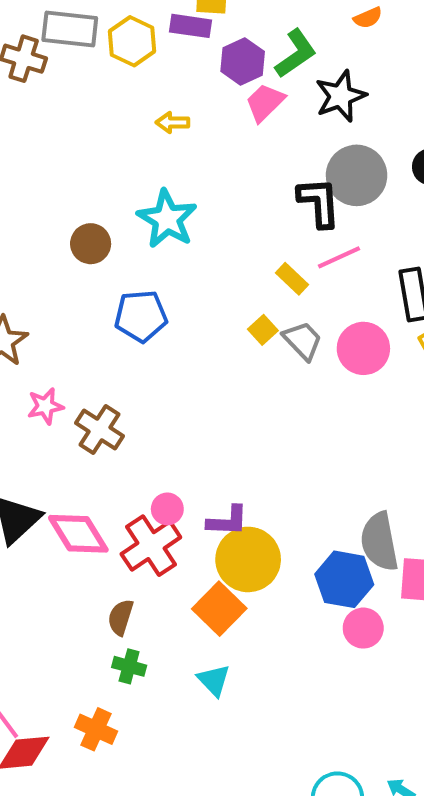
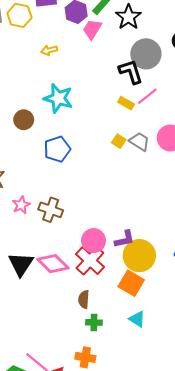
yellow rectangle: (292, 279) -> (126, 103), moved
pink circle: (167, 509) -> (94, 241), size x1.5

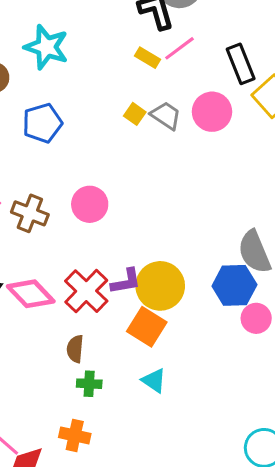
purple L-shape: (125, 239) -> (126, 281), moved
pink circle: (94, 241) -> (90, 204), moved

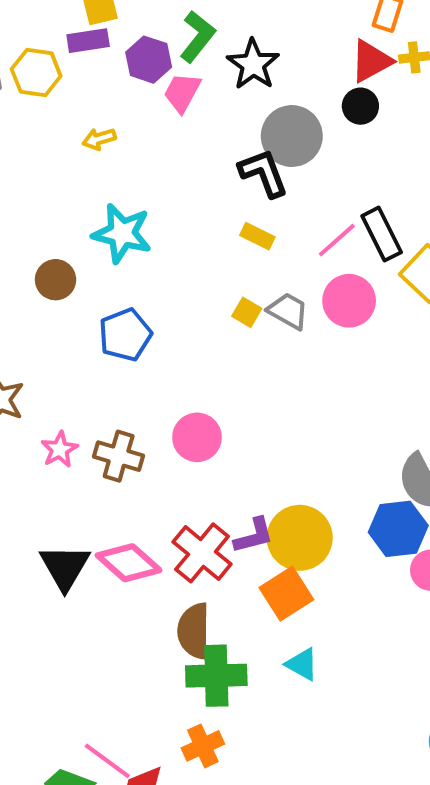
pink line: (180, 48) -> (337, 240), moved
orange square: (147, 327) -> (286, 594), turned 30
brown semicircle: (75, 349) -> (194, 631), size x1.5
green cross: (89, 384) -> (216, 676), size x1.8
orange cross: (75, 435) -> (203, 746), turned -32

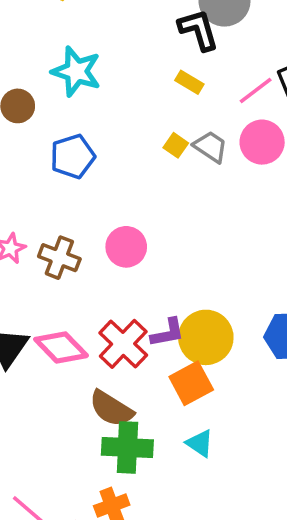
brown semicircle: (194, 631) -> (111, 409), turned -63

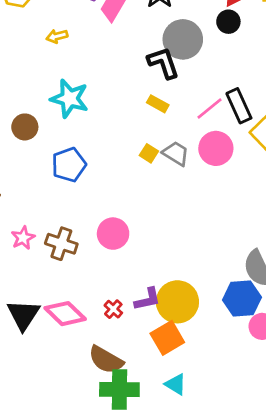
red cross: (123, 344) -> (113, 309), size x0.5

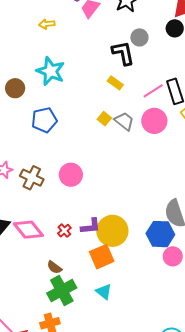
gray circle: (183, 39) -> (139, 37), size x0.6
brown semicircle: (106, 360) -> (54, 267), size x0.6
green cross: (119, 390) -> (62, 291), turned -36

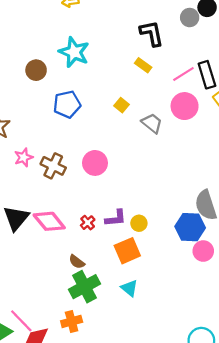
gray circle: (139, 37) -> (190, 18), moved
yellow square: (104, 119) -> (121, 105), moved
gray trapezoid: (124, 121) -> (152, 123), moved
yellow circle: (112, 231) -> (139, 223), size x0.5

